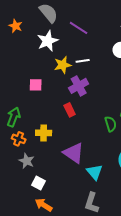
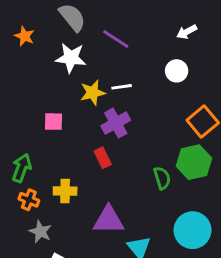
white star: (48, 41) -> (71, 58), turned 30
purple triangle: (74, 153) -> (109, 220), turned -35

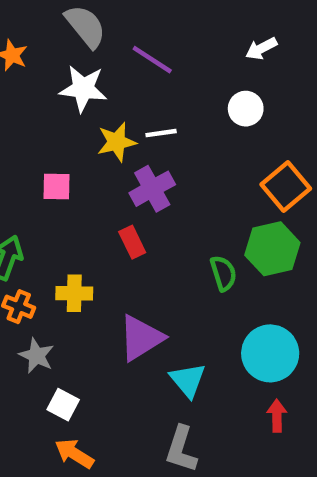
purple triangle: (109, 220) -> (141, 338), turned -32

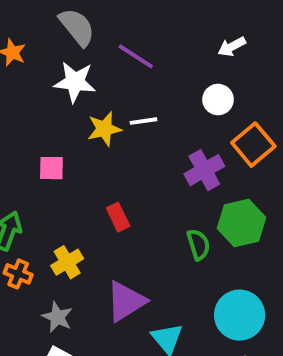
orange square: (286, 186) -> (253, 145), moved
purple cross: (152, 189) -> (204, 170), moved
yellow cross: (74, 293) -> (67, 262), turned -32
gray star: (36, 356) -> (57, 317), moved

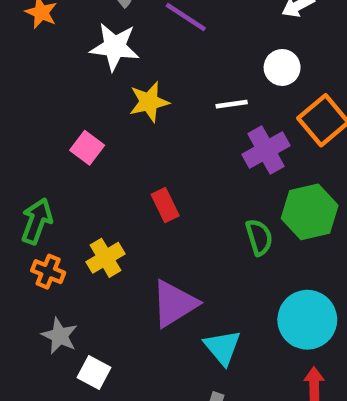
white line: (144, 121) -> (232, 104), moved
pink square: (51, 168) -> (87, 148), turned 36
gray star: (57, 317) -> (60, 336), moved

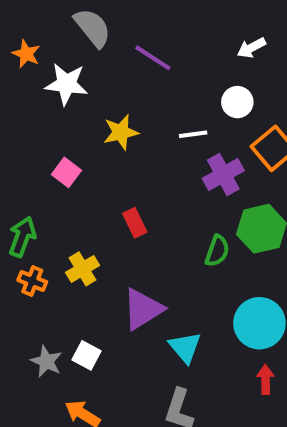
white star: (115, 47) -> (66, 84), moved
green semicircle: (259, 237) -> (217, 251), turned 36
gray star: (60, 336) -> (46, 361), moved
white square: (94, 372) -> (87, 355), moved

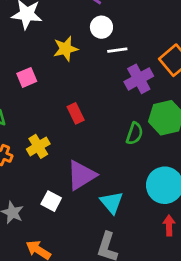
white circle: (237, 102) -> (101, 27), moved
pink square: (66, 172) -> (27, 77), turned 30
white square: (87, 355) -> (51, 201), moved

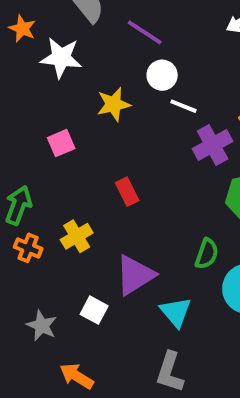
white line: (117, 50) -> (183, 106), turned 30
green semicircle: (135, 133) -> (207, 254), moved

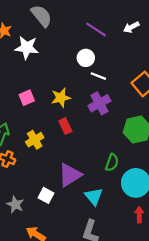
purple line: (145, 32) -> (96, 29), moved
yellow star: (114, 104) -> (61, 98), moved
purple cross: (213, 145) -> (99, 103), moved
yellow cross: (77, 236) -> (35, 140), moved

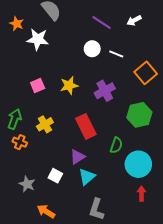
white line: (98, 76) -> (116, 54), moved
red rectangle: (65, 126) -> (86, 126), moved, size x1.6
purple triangle: (70, 175) -> (77, 157), size x0.7
cyan triangle: (94, 197) -> (87, 177), moved, turned 30

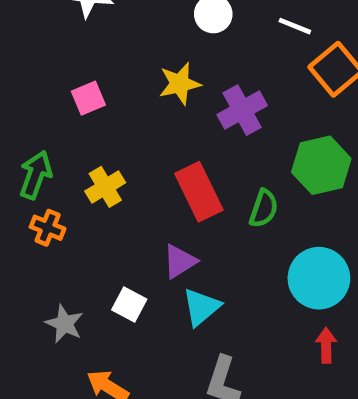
white line: (116, 54) -> (295, 26), moved
yellow star: (69, 85) -> (180, 84), moved
green semicircle: (116, 145) -> (264, 209), moved

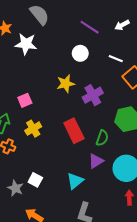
pink square: (88, 98) -> (25, 100), moved
purple triangle: (180, 261) -> (96, 161), moved
white square: (129, 305) -> (35, 180), moved

